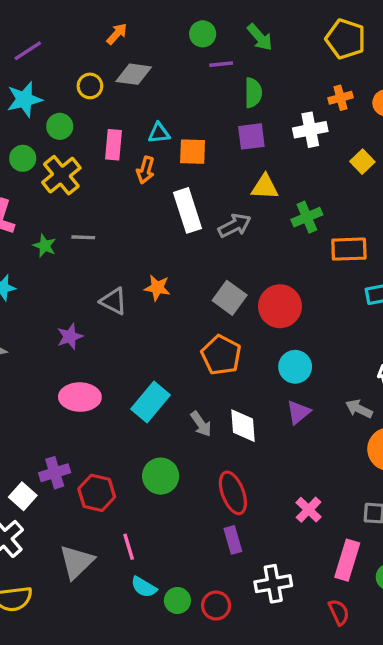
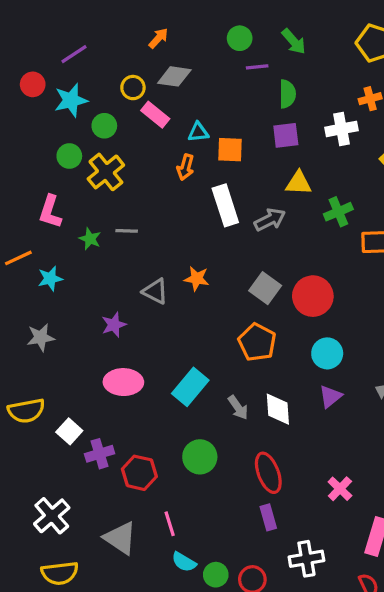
pink rectangle: (114, 145) -> (155, 115), moved, turned -56
white square: (23, 496) -> (69, 431), moved
gray triangle: (77, 562) -> (120, 538), turned -42

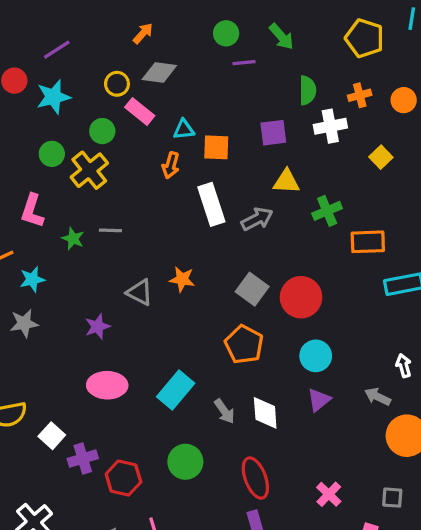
green semicircle: (287, 94) -> (308, 90), moved
green circle: (104, 126) -> (102, 131), moved
gray star: (41, 337) -> (24, 323), moved

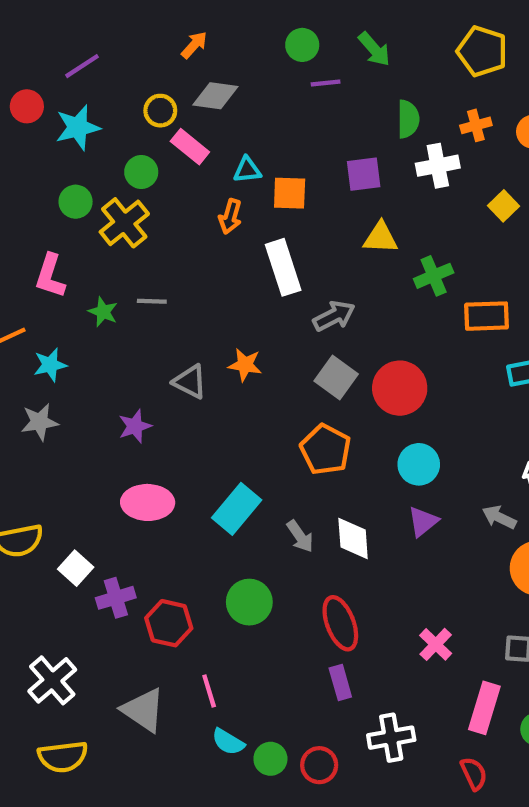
gray arrow: (257, 219) -> (334, 316), moved

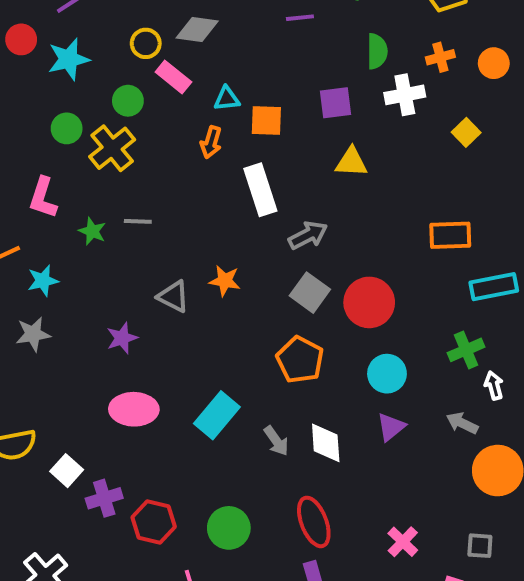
green cross: (434, 276) -> (466, 350), moved
green circle: (249, 602) -> (229, 528), moved

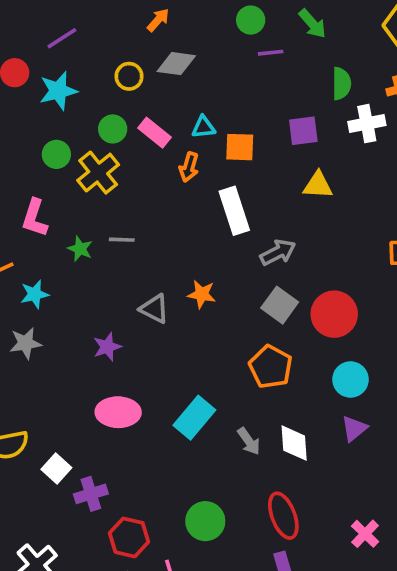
pink rectangle: (173, 77) -> (154, 133), moved
red hexagon: (154, 522) -> (129, 537), moved

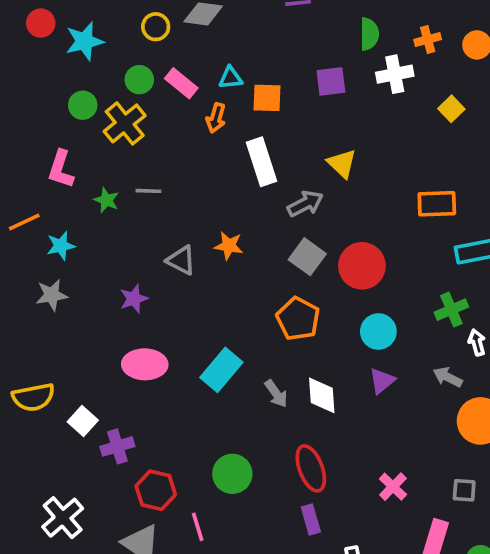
yellow triangle: (318, 185) -> (342, 164), moved, turned 40

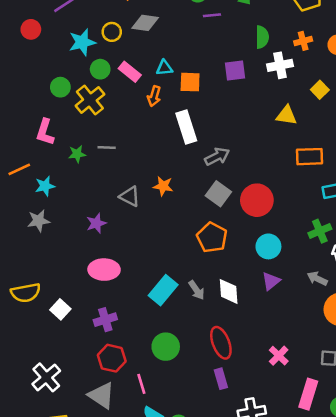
cyan star: (85, 41) -> (82, 42), moved
yellow triangle: (342, 164) -> (286, 115), moved, turned -35
green star: (106, 200) -> (77, 154), turned -30
cyan rectangle: (221, 370) -> (163, 290), moved
purple cross: (117, 446) -> (105, 320), moved

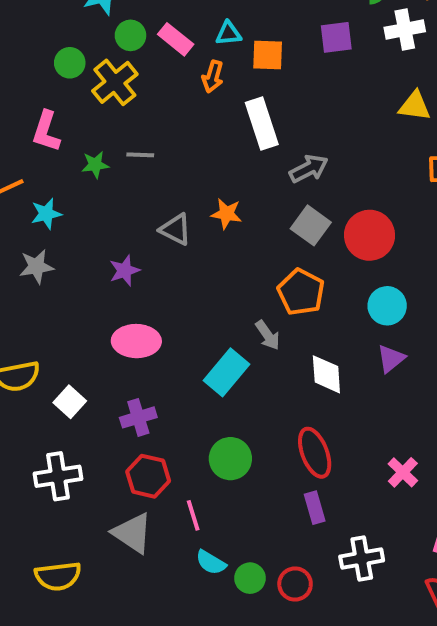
gray arrow: (197, 290) -> (268, 335), moved
white cross: (46, 377) -> (58, 476), moved, turned 32

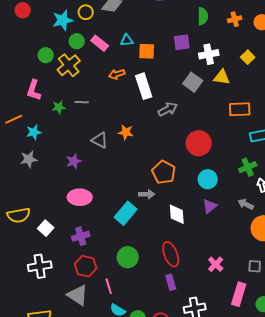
white cross: (405, 30) -> (209, 54), moved
orange arrow: (213, 77) -> (117, 74), moved, turned 56
gray square: (311, 225) -> (193, 82), moved
gray arrow: (268, 335) -> (147, 194), turned -56

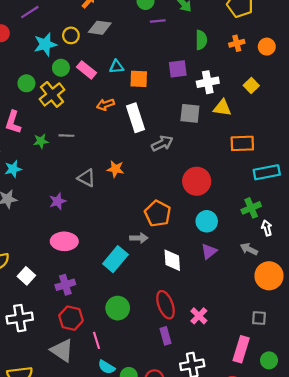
gray square: (193, 82) -> (190, 113), turned -30
pink cross: (216, 264) -> (199, 316), moved

